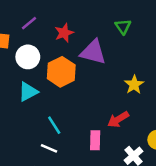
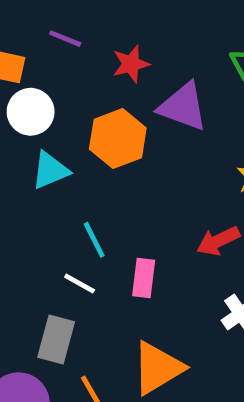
purple line: (29, 23) -> (65, 39), turned 56
white circle: (28, 57) -> (31, 112), moved
pink rectangle: (95, 140) -> (144, 278), moved

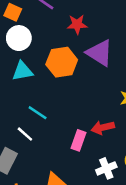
cyan line: (94, 240) -> (38, 113), turned -42
pink rectangle: (144, 278) -> (78, 140), moved

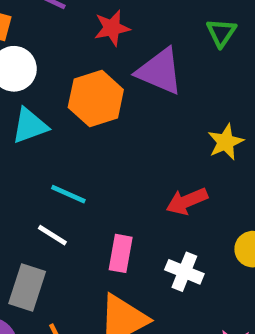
pink rectangle: (78, 140) -> (121, 253), moved
white cross: (106, 168) -> (184, 272), moved, turned -36

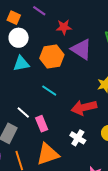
cyan line: (68, 194) -> (49, 91), moved
red arrow: (187, 201) -> (84, 107), size x1.4
pink rectangle: (121, 253) -> (42, 124), moved, turned -42

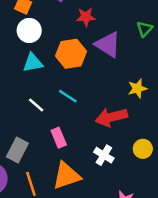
white line: (23, 113) -> (36, 105), moved

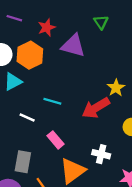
orange hexagon: (71, 54) -> (30, 55), moved
yellow star: (137, 88) -> (116, 88), moved
white cross: (104, 155) -> (101, 154), moved

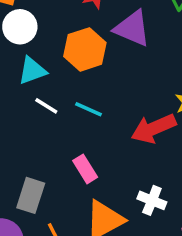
orange hexagon: (30, 55) -> (85, 49), moved
white line: (27, 118) -> (46, 106), moved

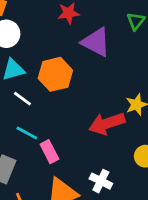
orange hexagon: (85, 49) -> (55, 74), moved
cyan line: (89, 109) -> (27, 133), moved

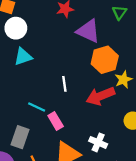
orange hexagon: (55, 74) -> (105, 60), moved
white line: (22, 99) -> (64, 84), moved, turned 49

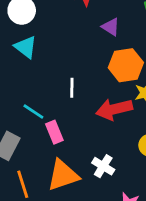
purple triangle: (88, 31) -> (111, 27), size x0.6
cyan triangle: (23, 57) -> (26, 47), turned 48

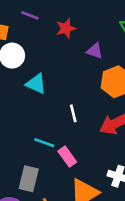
cyan triangle: (26, 47) -> (36, 84), moved

